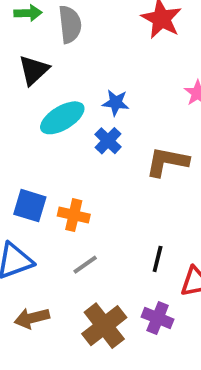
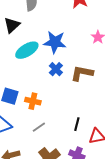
blue star: (116, 103) -> (55, 42), size x1.6
blue cross: (108, 141) -> (56, 69), moved

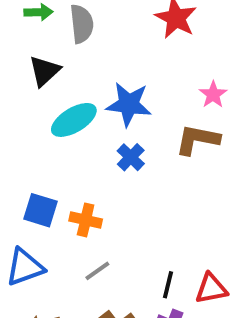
brown L-shape: (82, 73) -> (197, 140), moved
black line: (77, 124) -> (168, 285), moved

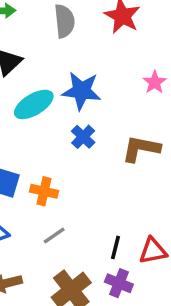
gray semicircle: (82, 24) -> (64, 21), moved
brown L-shape: (197, 140) -> (141, 149), moved

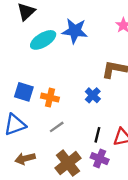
blue cross: (83, 137) -> (93, 95), moved

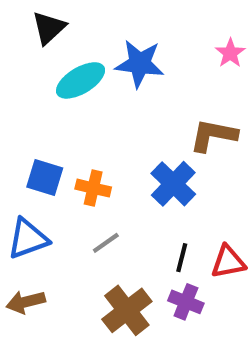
blue cross: (93, 95) -> (173, 184), size x1.5
brown arrow: (25, 159) -> (26, 302), moved

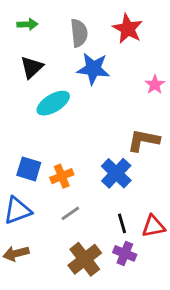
blue star: (140, 64) -> (93, 69), moved
orange cross: (93, 188) -> (62, 176), turned -35
black line: (182, 258) -> (122, 223), turned -30

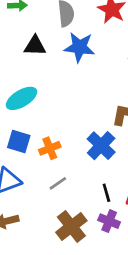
black triangle: (32, 67) -> (35, 46), moved, turned 45
cyan ellipse: (53, 103) -> (21, 98), moved

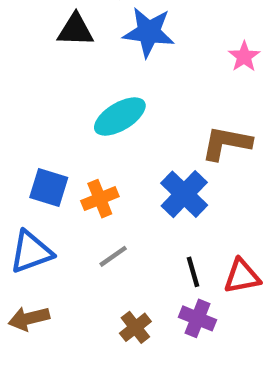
cyan ellipse: (21, 98) -> (120, 116), moved
brown cross: (71, 226) -> (135, 327), size x0.6

